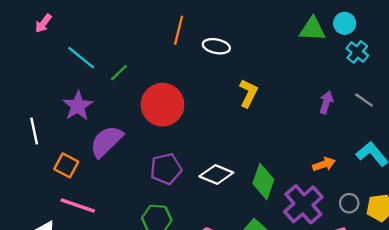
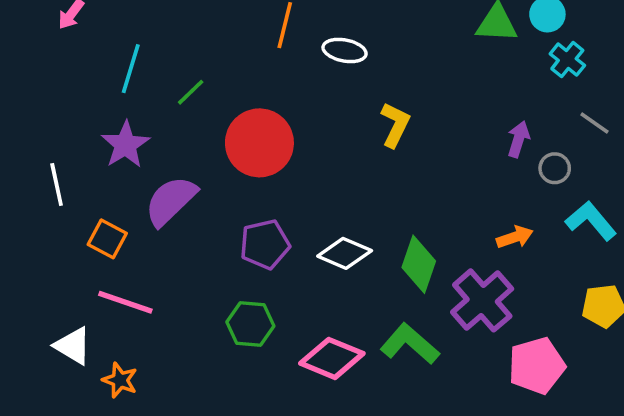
cyan line: (81, 58) -> (131, 69), turned 68
gray line: (364, 100) -> (595, 123), moved
gray circle: (349, 203) -> (555, 168), moved

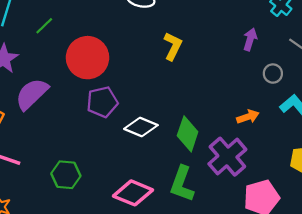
purple arrow: (518, 139) -> (250, 39), moved
purple pentagon: (265, 244) -> (102, 102), moved
green hexagon: (250, 324) -> (66, 175), moved
green L-shape: (410, 344) -> (182, 184), turned -111

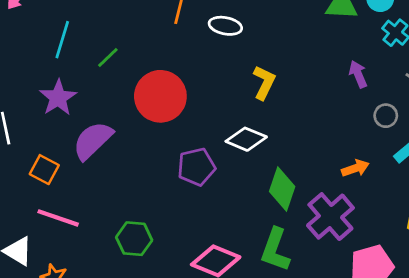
purple arrow: (250, 39) -> (358, 74), turned -40
purple pentagon: (102, 102) -> (196, 167), moved
white diamond: (141, 127) -> (246, 139), moved

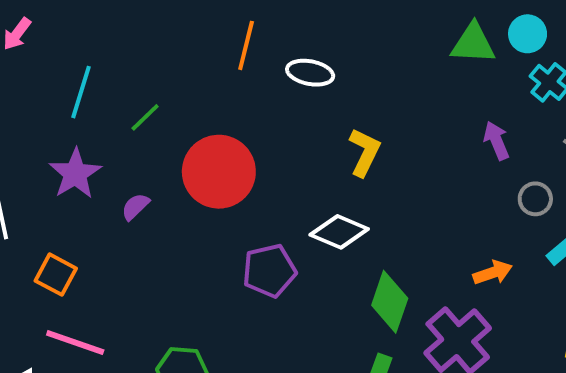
purple semicircle: (93, 141) -> (135, 207), moved, size x0.5

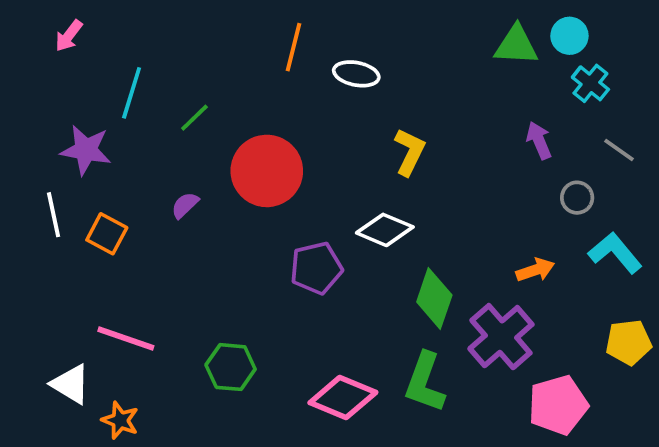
purple star: (75, 174) -> (86, 150), moved, turned -30
orange square: (56, 275) -> (107, 234), moved

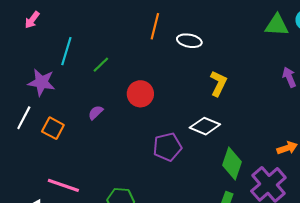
red circle: (267, 171) -> (140, 94), size x0.7
white line: (54, 215) -> (24, 118), turned 40

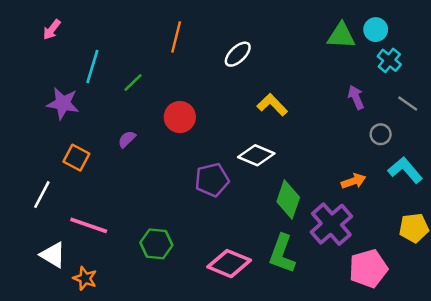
orange line: (155, 26) -> (176, 37), moved
white ellipse: (189, 41) -> (238, 54), turned -55
yellow L-shape: (218, 83) -> (272, 105), turned -70
white line: (24, 118) -> (42, 195), moved

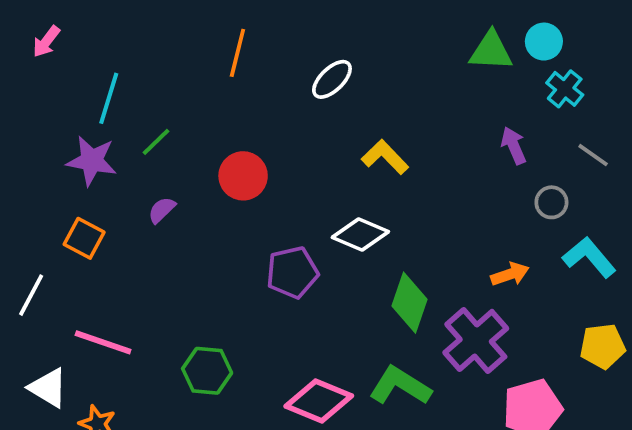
green line: (133, 83) -> (156, 142), moved
purple star: (63, 103) -> (92, 161), moved
green L-shape: (282, 254) -> (400, 386), turned 102

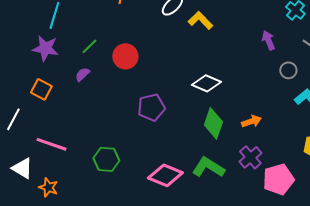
green line: (156, 142) -> (89, 46), moved
yellow L-shape: (385, 157) -> (200, 20), moved
white diamond: (360, 235) -> (206, 83), moved
orange arrow: (510, 274) -> (251, 121), moved
purple cross: (476, 340) -> (250, 157), moved, size x0.7

